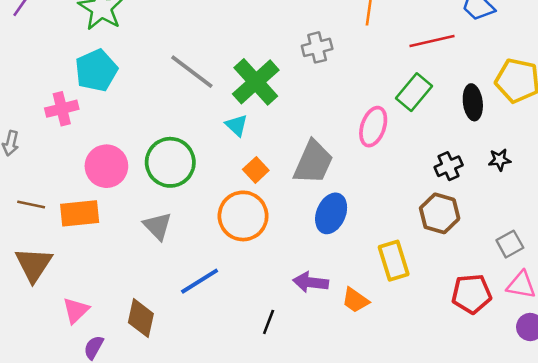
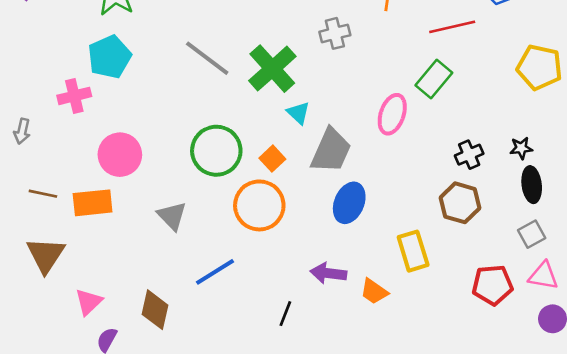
black ellipse: (473, 102) -> (532, 185), moved
cyan triangle: (237, 125) -> (298, 113), moved
green circle: (170, 162) -> (216, 151), moved

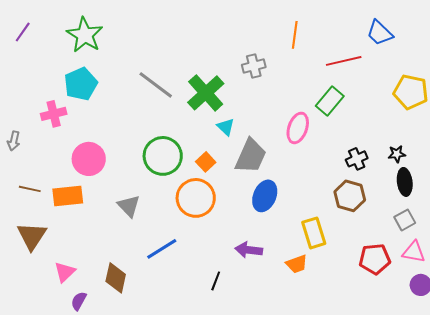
orange trapezoid: (374, 291) -> (297, 264), moved, turned -55

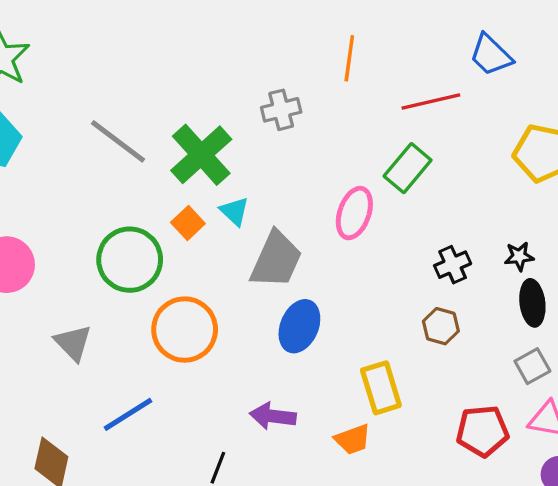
orange square: (206, 162) -> (188, 223), moved
brown hexagon: (350, 196) -> (441, 326), size x0.7

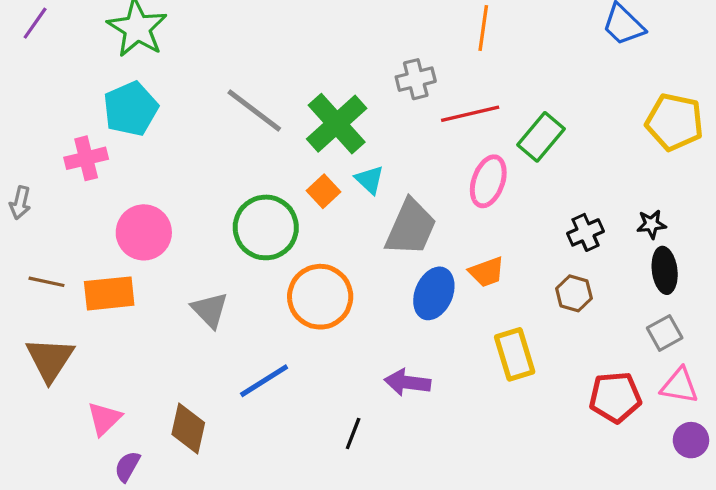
red line: (431, 102) -> (470, 114), moved
orange trapezoid: (353, 439) -> (487, 272), moved

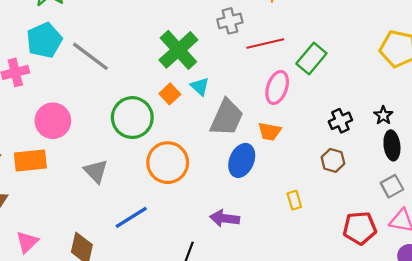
gray line: (254, 110) -> (90, 56), moved
black star: (651, 224) -> (383, 115), turned -30
orange trapezoid: (487, 272) -> (270, 131), moved, turned 30
yellow rectangle: (515, 354) -> (294, 200), size x0.6

